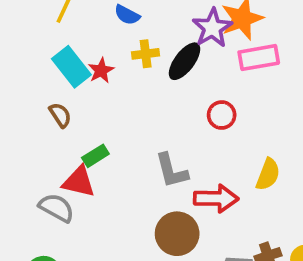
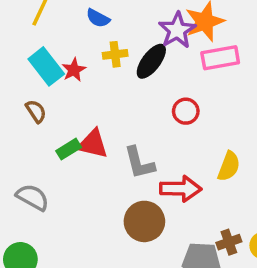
red triangle: (79, 182) -> (93, 144), moved

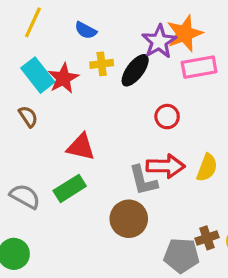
red star: (74, 70) -> (63, 78), size x1.4
green rectangle: (69, 149) -> (70, 188), moved, size x1.4
gray L-shape: (139, 163) -> (143, 180), moved
red arrow: (181, 189) -> (165, 166), moved

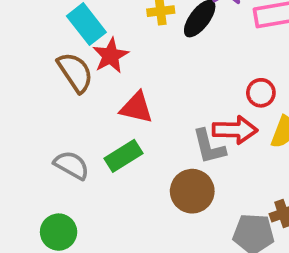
red star: (63, 78) -> (111, 56), moved
brown semicircle: (28, 117) -> (75, 72), size x1.6
red circle: (167, 117) -> (261, 93), moved

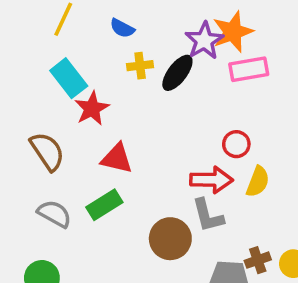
brown semicircle: (75, 72) -> (47, 151), moved
gray L-shape: (209, 147) -> (208, 215), moved

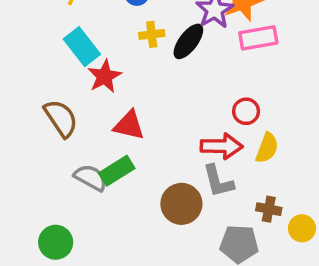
gray semicircle: (54, 214) -> (91, 178), moved
brown cross: (258, 260) -> (269, 209), moved, turned 30

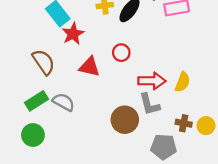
red circle: (246, 111) -> (121, 53), moved
green rectangle: (117, 171) -> (36, 101), moved
yellow circle: (302, 228) -> (206, 126), moved
green circle: (56, 242) -> (33, 135), moved

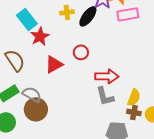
red triangle: (89, 67) -> (54, 64), turned -42
yellow semicircle: (182, 82) -> (134, 97), moved
brown circle: (125, 120) -> (36, 109), moved

